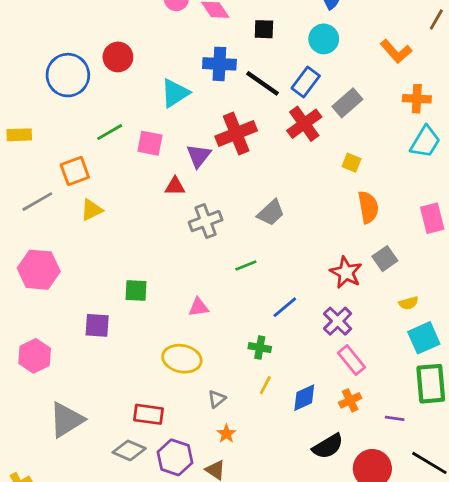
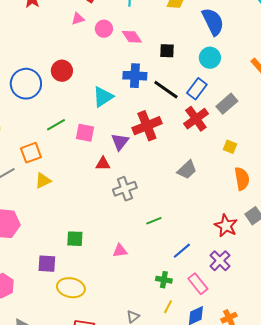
gray trapezoid: (271, 213) -> (187, 170), moved
yellow ellipse: (182, 359) -> (71, 288), moved
pink rectangle: (352, 360) -> (198, 284), moved

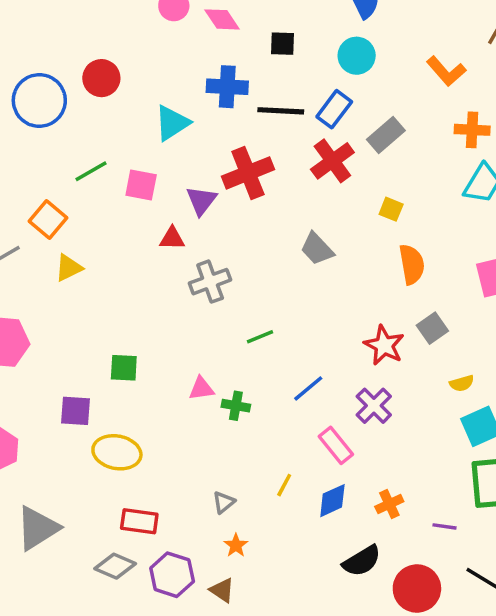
black line: (166, 90) -> (281, 111), turned -32
orange square: (31, 153) -> (48, 219), turned -30
gray trapezoid: (187, 170) -> (317, 249), turned 90
green cross: (164, 280) -> (236, 406), moved

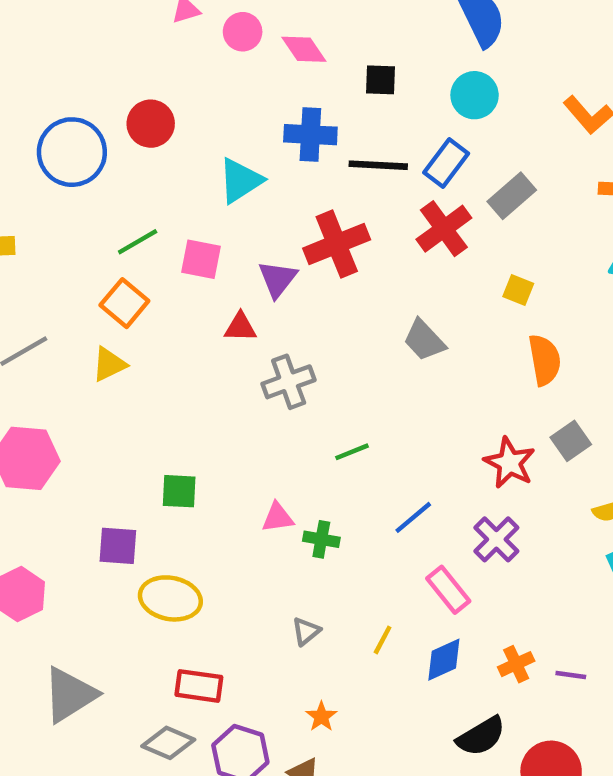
orange square: (48, 219) -> (124, 303), moved
gray triangle: (224, 502) -> (306, 631), moved
purple line: (445, 526) -> (571, 675), moved

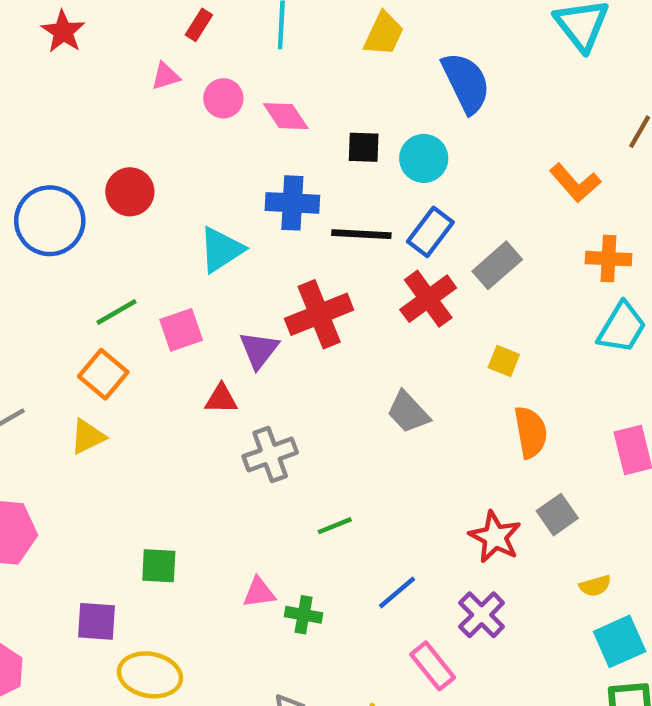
cyan circle: (475, 95) -> (424, 158), moved
pink square: (201, 259) -> (181, 330), turned -30

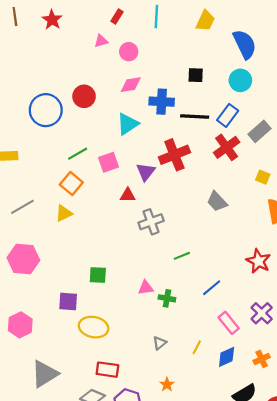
pink diamond: (286, 116) -> (131, 85), moved, turned -65
cyan circle: (424, 158) -> (240, 80), moved
purple cross: (482, 615) -> (262, 313), moved

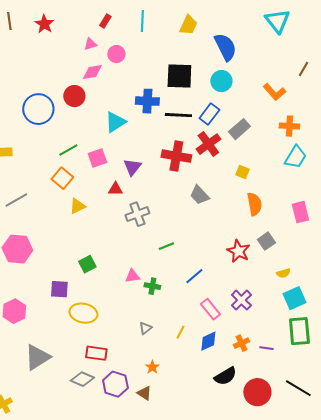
black square: (196, 75) -> (179, 76), size x1.8
pink diamond: (131, 85) -> (92, 72), moved
red cross: (174, 155) -> (176, 156), moved, turned 32
yellow triangle: (64, 213) -> (77, 206), moved
green square: (98, 275) -> (87, 264), turned -30

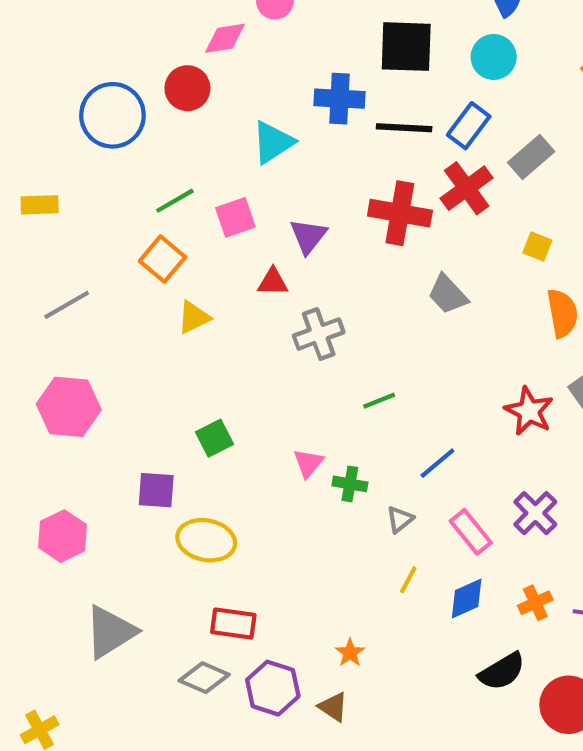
pink triangle: (132, 276) -> (308, 463), turned -42
gray triangle: (145, 328) -> (400, 519), moved

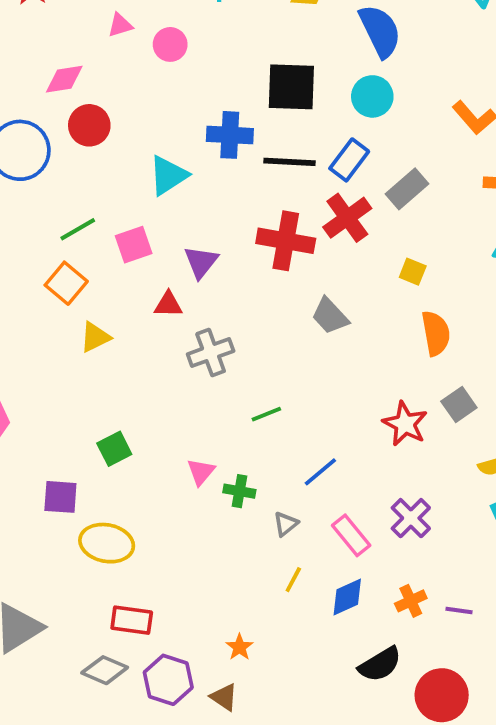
pink diamond: (225, 38) -> (64, 79), moved

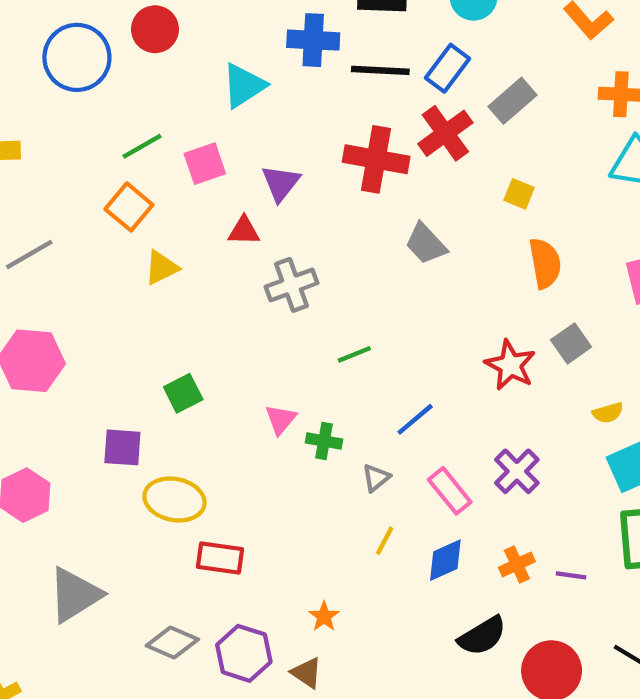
red rectangle: (132, 620) -> (220, 558), moved

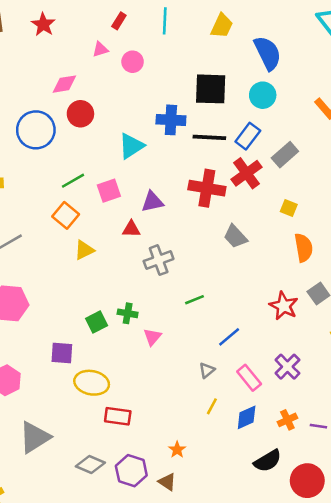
purple triangle: (281, 183) -> (152, 202), turned 40
green cross: (324, 441) -> (128, 313), moved

